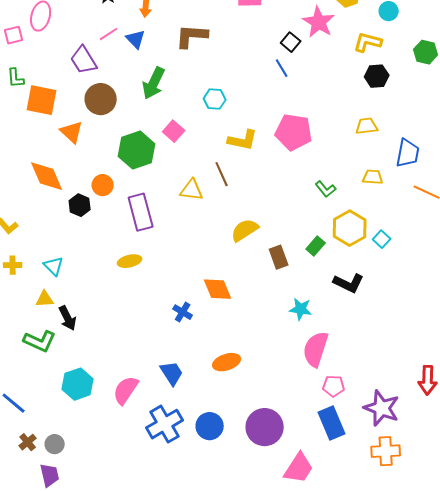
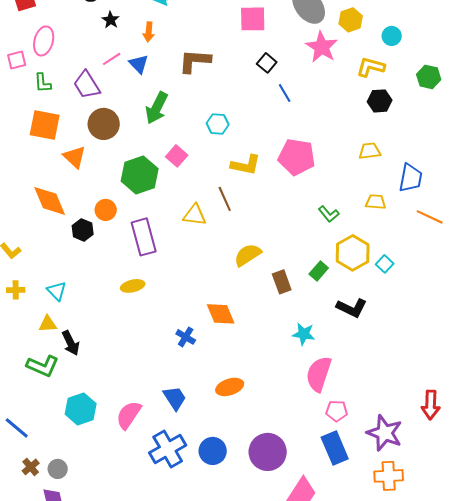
black square: (291, 42) -> (267, 63), moved
green L-shape: (16, 78) -> (43, 83), moved

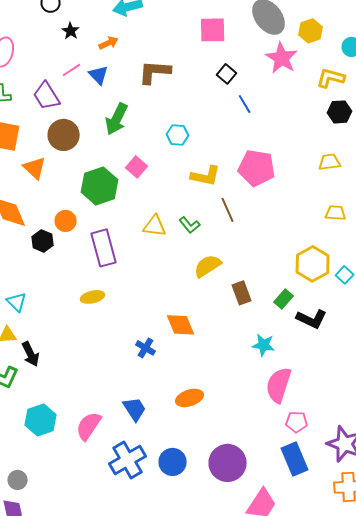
orange arrow: (149, 32) -> (109, 43), turned -120
brown line: (225, 199) -> (228, 210), moved
green L-shape: (329, 214) -> (190, 225), moved
green rectangle: (319, 271) -> (284, 299), moved

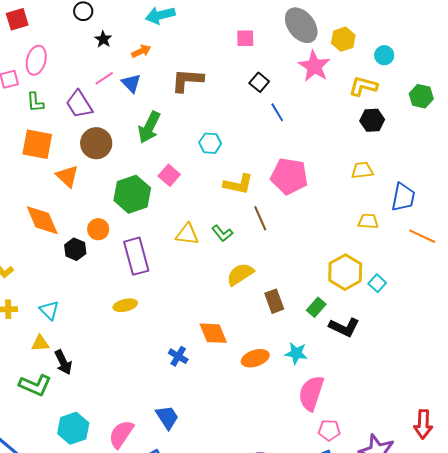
pink square: (213, 30) -> (245, 38), size x0.7
orange ellipse: (190, 398) -> (255, 358), moved

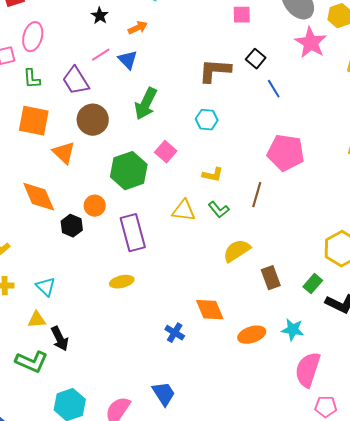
brown L-shape: (187, 80) -> (215, 71), moved
yellow L-shape: (238, 184) -> (213, 175), moved, size x0.7
brown line: (260, 218) -> (257, 195), turned 40

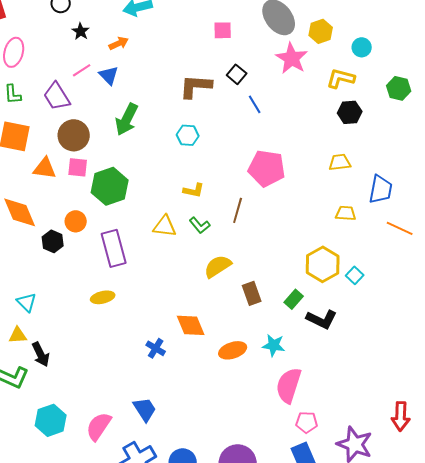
pink square: (166, 152) -> (78, 167), moved, turned -35
orange triangle: (64, 153) -> (45, 168), turned -35

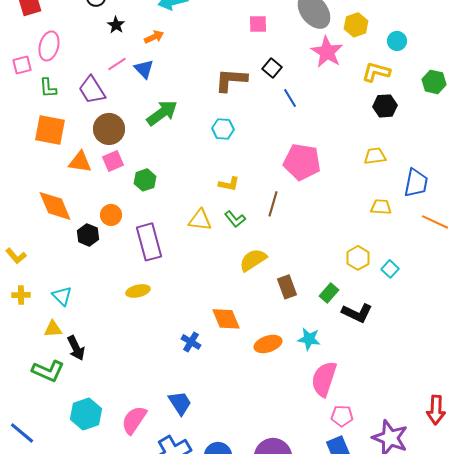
green arrow: (127, 119) -> (162, 113), turned -152
pink square: (78, 167) -> (113, 161), turned -30
green hexagon: (110, 186) -> (145, 180), size x0.6
yellow hexagon: (323, 264) -> (358, 258), size x0.7

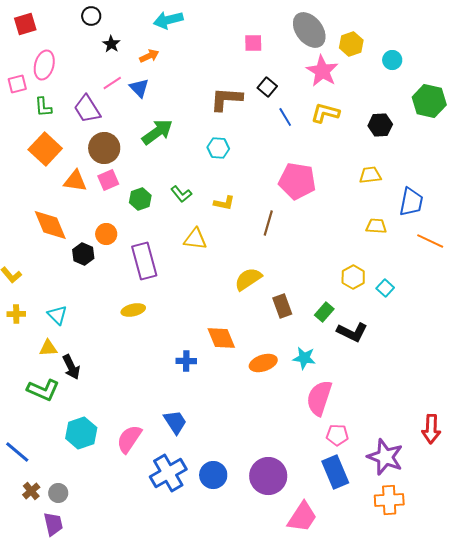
yellow L-shape: (376, 72) -> (325, 113), moved
green hexagon: (434, 82) -> (429, 101), size x1.4
orange square: (50, 130) -> (45, 149), turned 32
green L-shape: (235, 219) -> (181, 194), moved
blue cross: (191, 342) -> (186, 361), turned -30

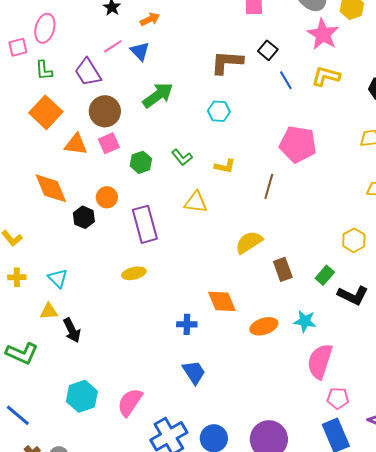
green L-shape: (43, 390) -> (22, 353), moved
blue trapezoid: (175, 422) -> (194, 372), moved

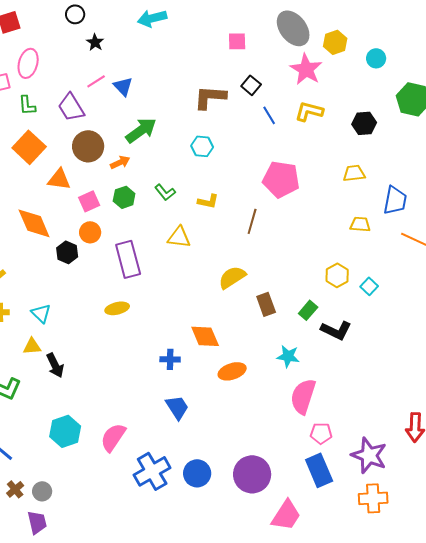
orange arrow: (150, 19) -> (120, 162), moved
pink square: (109, 143) -> (89, 201), moved
orange ellipse: (264, 326) -> (232, 371), moved

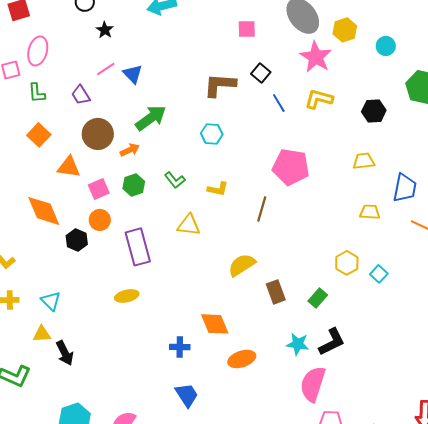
purple trapezoid: (71, 107) -> (81, 95), size x0.7
orange square: (29, 147) -> (39, 135), size x0.7
black L-shape: (336, 330) -> (332, 342), moved, turned -52

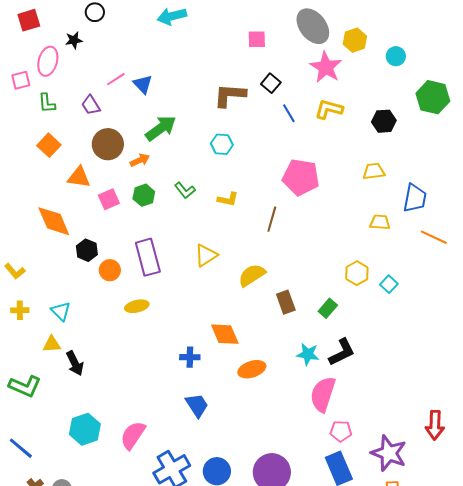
black star: (105, 30) -> (74, 40), moved, turned 30
orange circle: (100, 220) -> (110, 270), moved
yellow triangle: (189, 225) -> (206, 255), moved, turned -40

